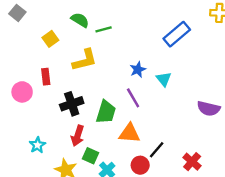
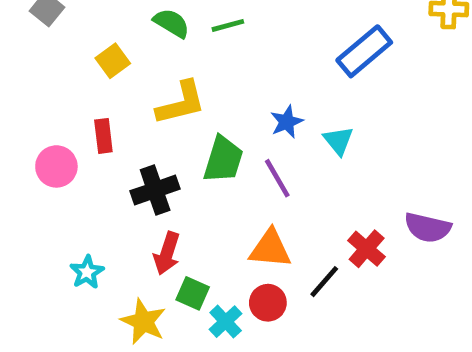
green line: (104, 29) -> (228, 25), moved
purple semicircle: (209, 109) -> (428, 228), moved
green trapezoid: (106, 112) -> (223, 159), moved
red cross: (192, 162) -> (367, 249), moved
red circle: (140, 165) -> (268, 303), moved

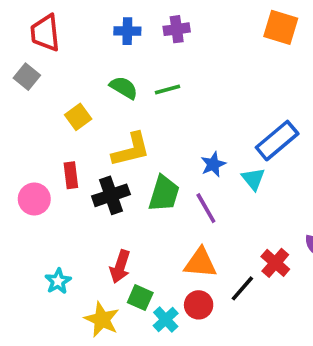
blue rectangle: (364, 51) -> (277, 141), moved
black cross: (155, 190) -> (111, 195), moved

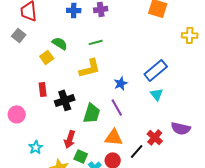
green semicircle: (124, 88) -> (60, 43), moved
yellow L-shape: (131, 150) -> (90, 68), moved
cyan triangle: (253, 179) -> (157, 94), moved
green trapezoid: (164, 194) -> (92, 113), moved
pink circle: (34, 199) -> (17, 114), moved

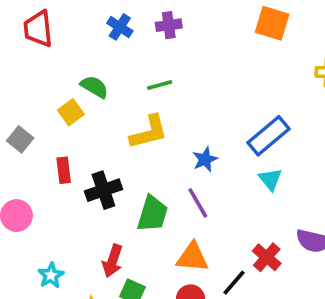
blue cross: (74, 10) -> (120, 27), turned 32
gray square: (19, 35) -> (20, 139), moved

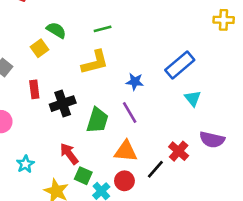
blue star: (205, 159) -> (135, 82), turned 30
cyan triangle: (270, 179) -> (193, 98), moved
red arrow: (113, 261) -> (69, 154), turned 125

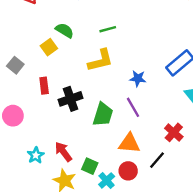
red cross: (179, 151) -> (174, 132), moved
red arrow: (69, 154) -> (63, 152), moved

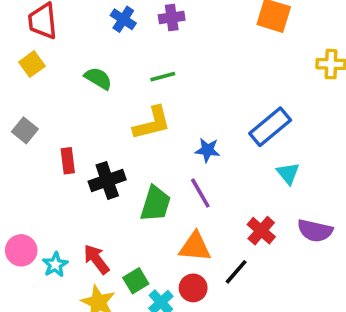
yellow square: (49, 47) -> (32, 64), moved
pink circle: (13, 116) -> (21, 250), moved
green square: (90, 166) -> (136, 281), turned 35

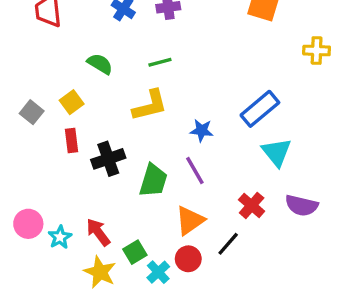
yellow square: (32, 64) -> (72, 102), moved
cyan triangle: (288, 173) -> (277, 152), size x1.4
orange triangle: (195, 247) -> (190, 220), turned -40

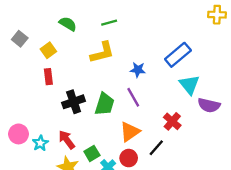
gray square: (32, 112) -> (20, 39), moved
black cross: (108, 159) -> (74, 102), moved
purple semicircle: (302, 205) -> (209, 105), moved

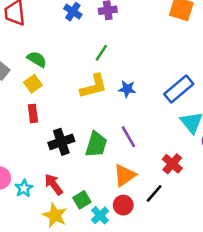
green line: (109, 23) -> (101, 53), turned -42
green semicircle: (68, 24) -> (37, 59), moved
blue star: (138, 70) -> (127, 89), moved

